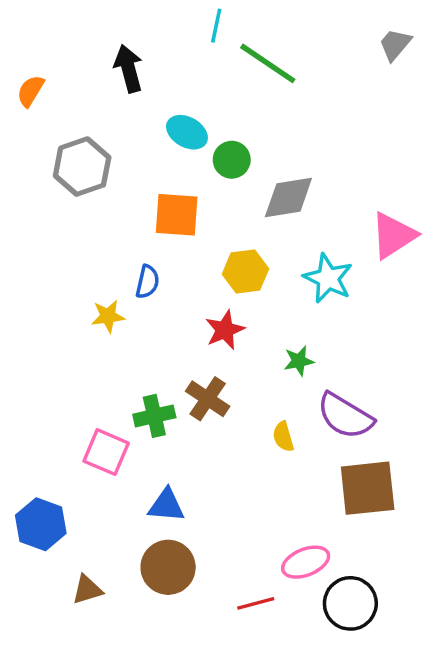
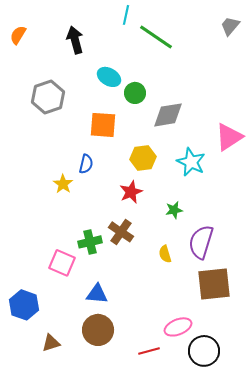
orange semicircle: (30, 91) -> (18, 35), moved
yellow star: (108, 316) -> (63, 184), turned -30
purple semicircle: (345, 416) -> (201, 242), turned 76

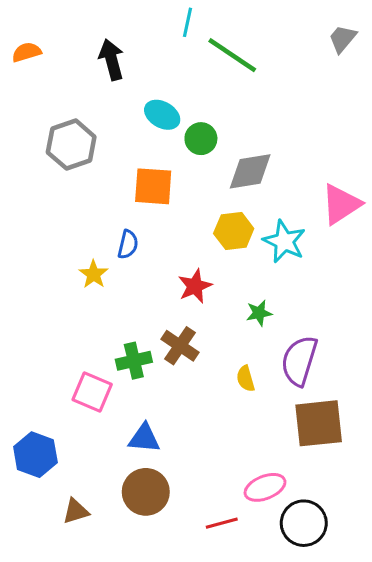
orange semicircle: (18, 35) -> (27, 52), turned 42
yellow hexagon: (143, 158) -> (234, 231), moved

